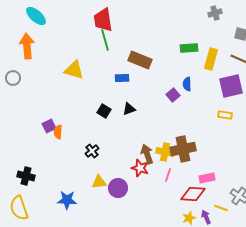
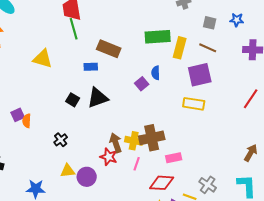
green rectangle: (189, 48) -> (158, 37), size x1.4
black triangle: (129, 109) -> (98, 98), size x1.6
yellow rectangle: (225, 115) -> (194, 104), size x1.5
pink rectangle: (207, 178) -> (174, 158), moved

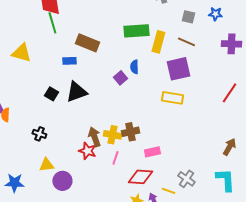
brown cross: (152, 138) -> (130, 132), size x0.7
black cross: (61, 140) -> (39, 134), turned -32
purple circle: (87, 177) -> (62, 181), moved

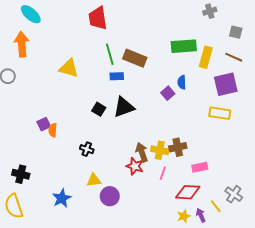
green line: (52, 23) -> (110, 54), moved
blue star: (14, 183) -> (62, 198), turned -30
yellow line: (168, 191) -> (216, 206), turned 32

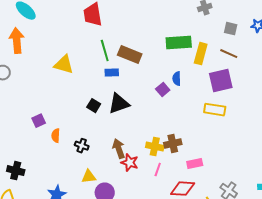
orange semicircle: (53, 130) -> (56, 136), moved
brown arrow: (142, 152) -> (119, 149), moved

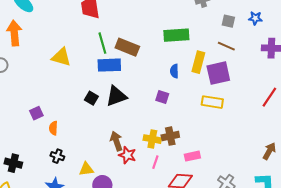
yellow rectangle: (201, 54) -> (198, 62), moved
blue rectangle: (112, 73) -> (109, 65), size x1.6
purple square: (163, 90) -> (162, 97), moved, turned -32
black cross: (82, 146) -> (57, 156), moved

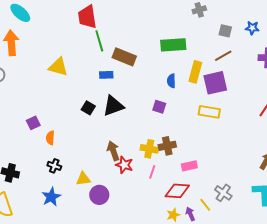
green line: (102, 43) -> (99, 41), moved
brown line: (226, 46) -> (223, 56), turned -54
blue rectangle: (109, 65) -> (106, 75), size x0.6

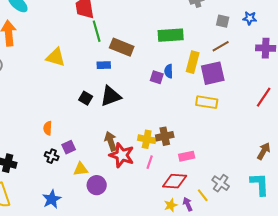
purple square: (159, 107) -> (157, 77), moved
purple square: (33, 123) -> (69, 147), moved
red star: (124, 165) -> (122, 155), size x1.4
blue star: (51, 197) -> (52, 199), moved

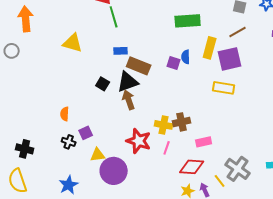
brown rectangle: (122, 47) -> (139, 66), moved
brown arrow: (111, 141) -> (129, 100), moved
gray cross: (221, 183) -> (238, 169), size x1.4
purple circle: (97, 185) -> (114, 171), size x1.4

